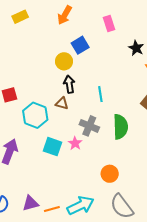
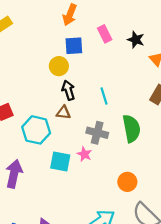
orange arrow: (65, 15) -> (70, 15), moved
pink rectangle: (109, 24) -> (105, 34), moved
blue square: (80, 45) -> (74, 46), turned 36

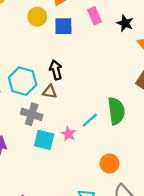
yellow circle: (59, 66) -> (37, 17), moved
cyan line: (104, 96) -> (90, 120), moved, turned 63
cyan hexagon: (36, 130) -> (23, 81), moved
gray cross: (97, 133) -> (32, 114), moved

